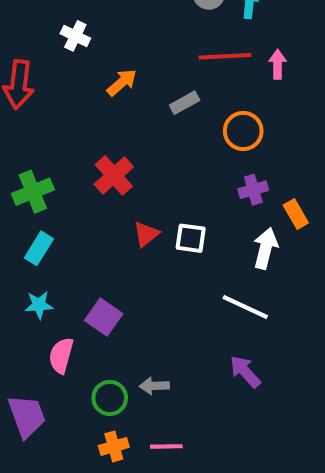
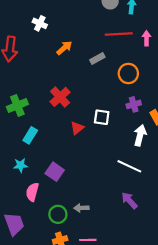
white square: (191, 238) -> (102, 117), moved
cyan rectangle: (39, 248) -> (30, 135), moved

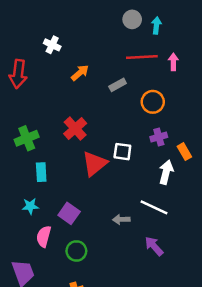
red triangle: (77, 128) -> (95, 164), size x1.6
cyan rectangle: (30, 135) -> (41, 172), turned -35
gray arrow: (81, 208) -> (121, 219), moved
green circle: (58, 214) -> (76, 251), moved

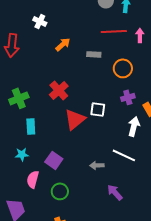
gray rectangle: (118, 85) -> (94, 54), turned 32
purple arrow: (154, 246) -> (115, 192), moved

